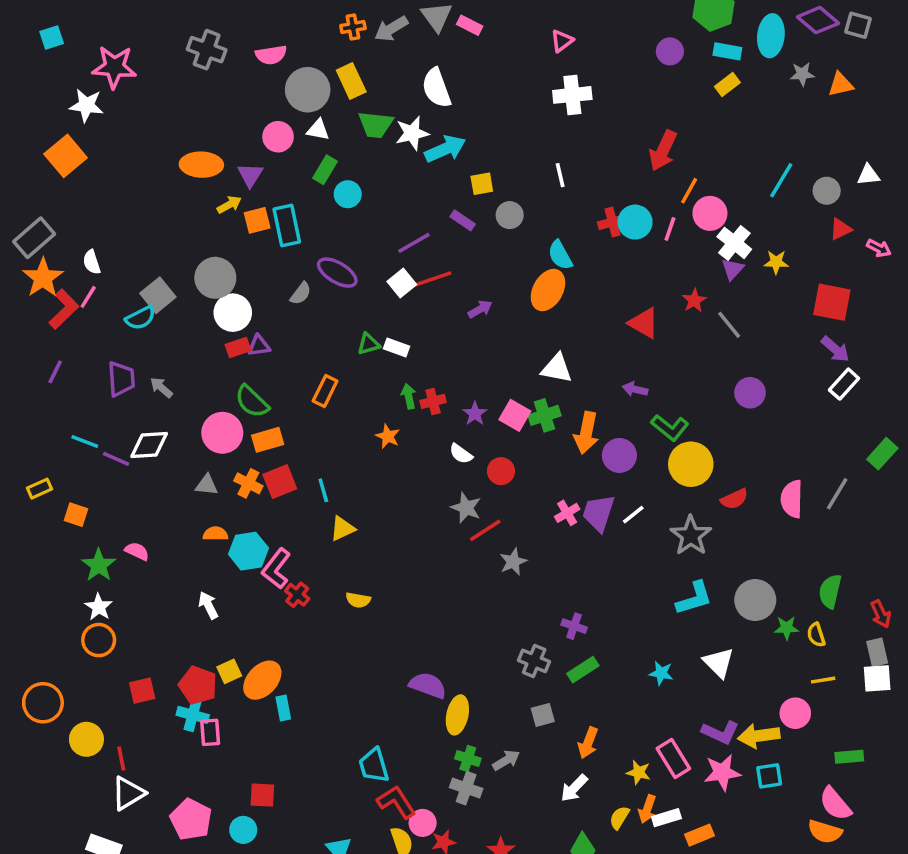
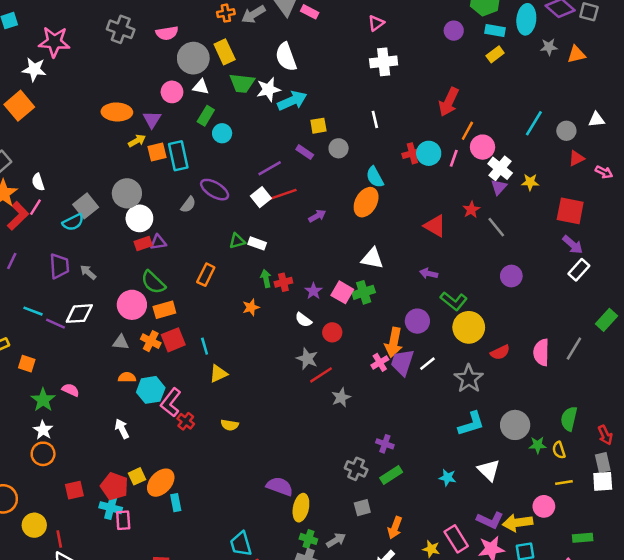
orange arrow: (586, 433) -> (394, 342), moved
orange star: (388, 436) -> (251, 307), turned 30

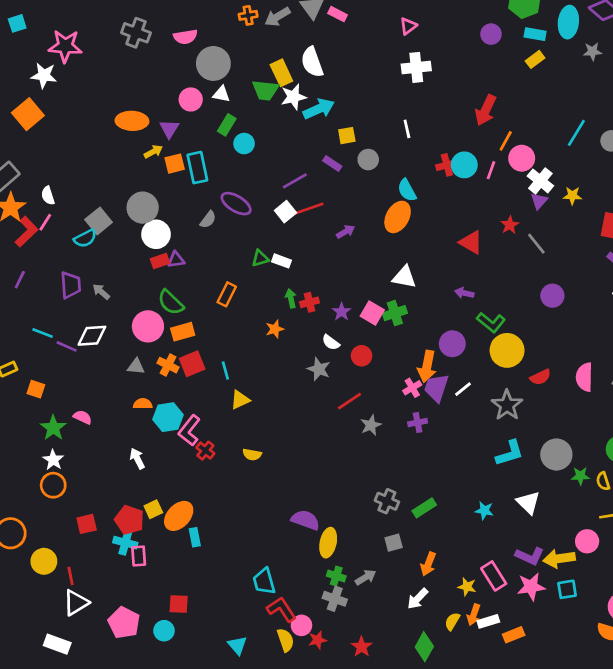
yellow rectangle: (225, 52) -> (281, 73), moved
gray star: (307, 359) -> (319, 369), moved
purple cross: (385, 444) -> (418, 422), moved, turned -30

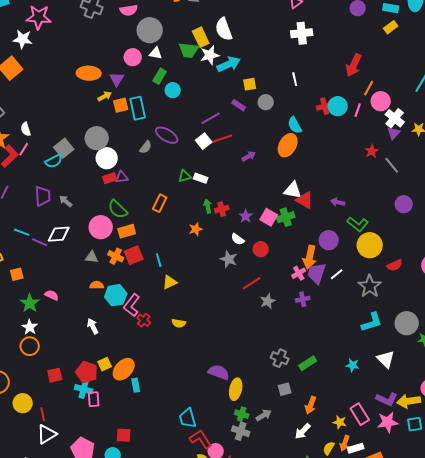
red triangle: (471, 242) -> (305, 200), moved
orange square: (36, 389) -> (17, 274), turned -32

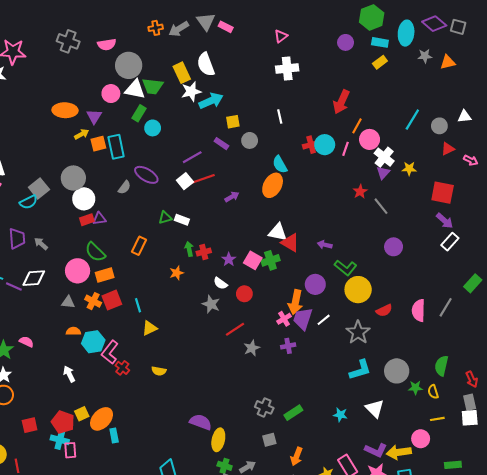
green trapezoid: (189, 50) -> (153, 86), moved
white triangle: (156, 53) -> (135, 89), size x1.5

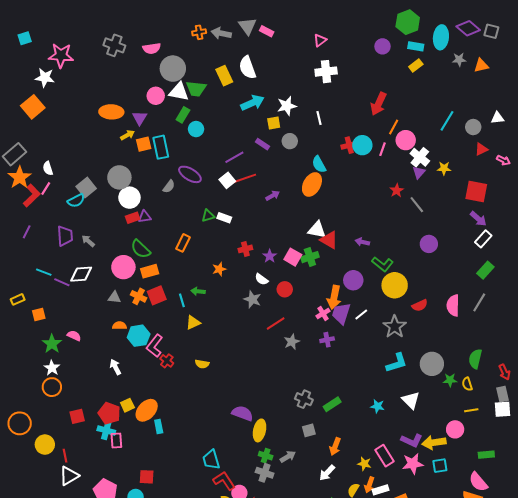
gray arrow: (179, 29) -> (221, 33), turned 42
white star: (191, 91) -> (287, 106), moved
green arrow: (189, 249) -> (198, 291), moved, turned -72
green rectangle: (473, 283) -> (485, 270), moved

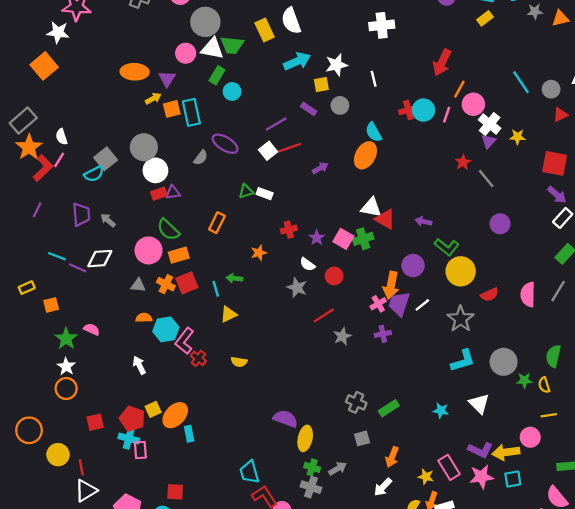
cyan line: (447, 121) -> (521, 82), turned -65

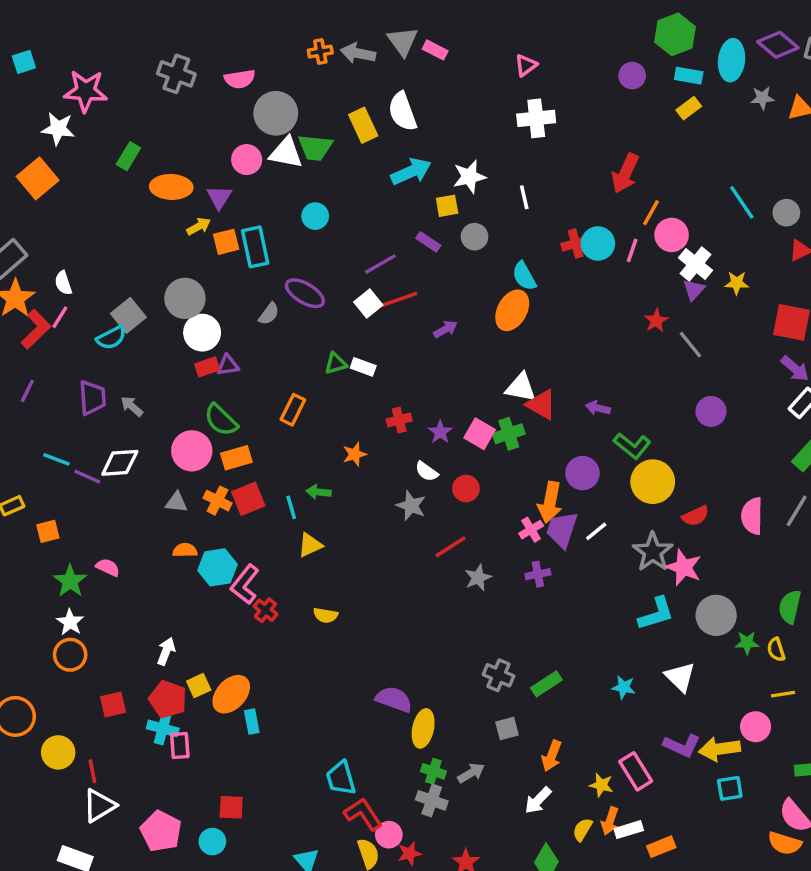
green rectangle: (217, 75) -> (128, 156), moved
white arrow: (139, 365) -> (166, 651), moved, turned 48
pink star: (481, 477) -> (684, 567), moved, turned 30

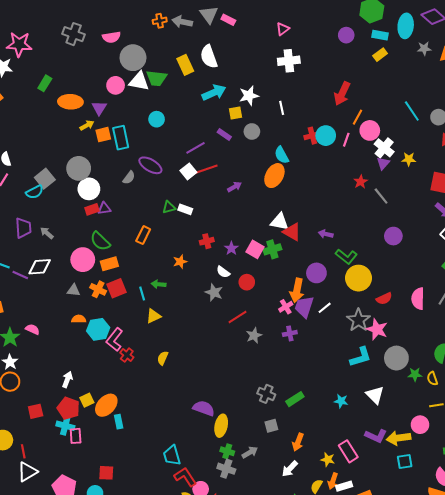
yellow semicircle: (325, 615) -> (163, 358), turned 104

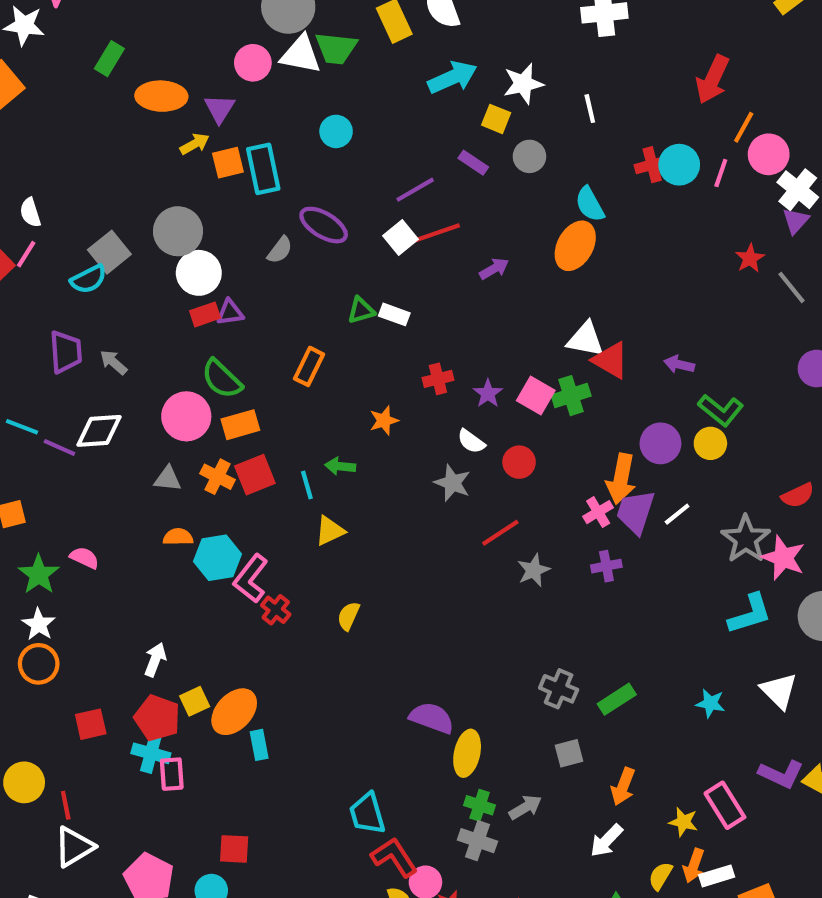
yellow square: (235, 113) -> (496, 119), turned 32
yellow circle: (359, 278) -> (710, 443), moved, size x0.6

